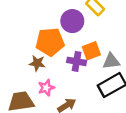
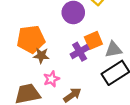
orange pentagon: (50, 42) -> (31, 39), moved
purple cross: (77, 61) -> (80, 52), turned -36

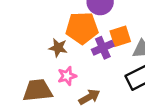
orange pentagon: (31, 39) -> (82, 28), moved

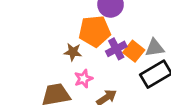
orange square: (120, 36) -> (134, 51), moved, turned -30

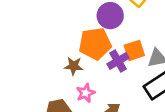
orange square: (134, 51) -> (134, 50), moved, turned 36

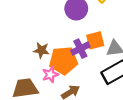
orange pentagon: (95, 44) -> (63, 61), moved

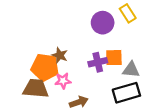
orange pentagon: (63, 61) -> (45, 67), moved

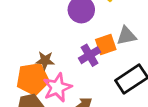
gray triangle: (131, 70) -> (126, 36), moved
pink star: (63, 81) -> (57, 87), size x1.5

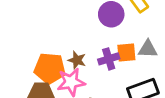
brown star: (45, 61) -> (77, 60), moved

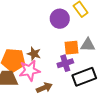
purple cross: (109, 59) -> (65, 63), moved

